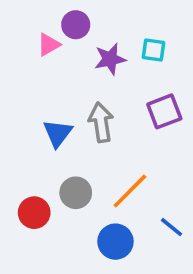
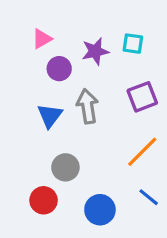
purple circle: (76, 25) -> (59, 69), moved
orange line: (130, 191) -> (142, 152), moved
red circle: (34, 213) -> (44, 200), moved

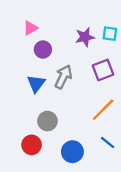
cyan square: (133, 44) -> (110, 34), moved
purple star: (95, 51) -> (85, 37), moved
gray arrow: (87, 106) -> (63, 77), turned 35

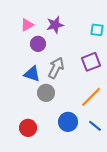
purple star: (85, 37) -> (55, 25), moved
blue triangle: (36, 84) -> (32, 74), turned -48
gray circle: (47, 121) -> (46, 93), moved
blue circle: (72, 152) -> (68, 122), moved

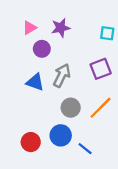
gray circle: (46, 93) -> (71, 108), moved
blue circle: (68, 122) -> (61, 135), moved
blue line: (95, 126) -> (85, 149), moved

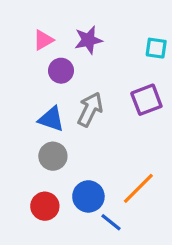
gray circle: (71, 108) -> (53, 156), moved
orange line: (101, 108) -> (138, 188), moved
blue line: (85, 149) -> (111, 222), moved

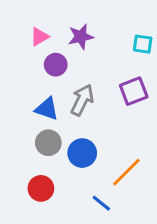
blue circle: (88, 196) -> (82, 153), moved

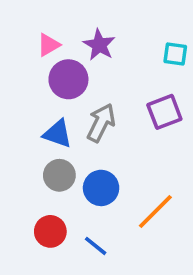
purple star: (81, 37) -> (99, 45), turned -30
purple circle: (56, 65) -> (68, 79), size x1.4
blue line: (101, 203) -> (96, 246), moved

